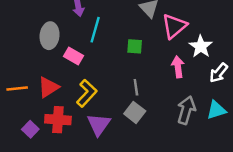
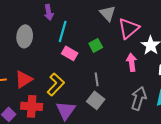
green square: (135, 46) -> (96, 45), turned -32
pink rectangle: (74, 56) -> (70, 53), moved

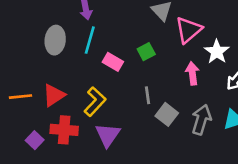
cyan line: (63, 31) -> (90, 40), moved
gray square: (96, 100) -> (167, 114), moved

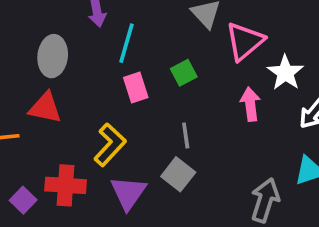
cyan line: (90, 40) -> (127, 43), moved
pink rectangle: (113, 62) -> (136, 87), turned 42
red triangle: (54, 95) -> (45, 108), moved, turned 45
gray square: (167, 114) -> (178, 174), moved
gray arrow: (201, 120) -> (265, 200), moved

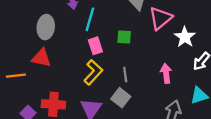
green square: (184, 73) -> (124, 37), turned 32
pink arrow: (250, 104) -> (166, 73), moved
yellow L-shape: (110, 145) -> (93, 72), moved

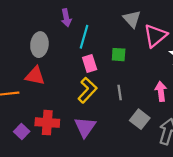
gray square: (121, 98) -> (140, 119), moved

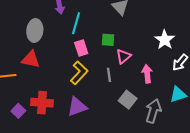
pink triangle: (155, 36) -> (123, 56), moved, size x0.7
purple triangle: (85, 127) -> (77, 107), turned 35

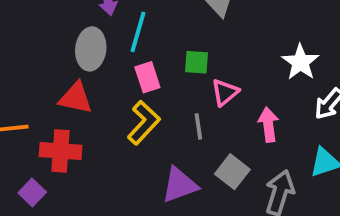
gray ellipse: (35, 31) -> (91, 49), moved
red triangle: (31, 59) -> (76, 98), moved
red cross: (42, 103) -> (61, 151), moved
purple triangle: (77, 107) -> (180, 185), moved

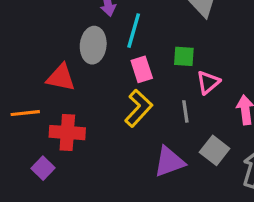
red triangle: (76, 98) -> (61, 78), moved

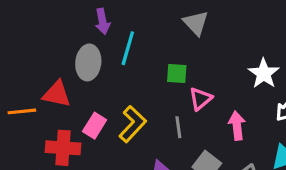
pink rectangle: (142, 69) -> (95, 126), moved, turned 50
orange line: (25, 113) -> (22, 111), moved

